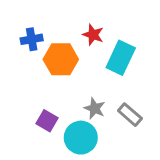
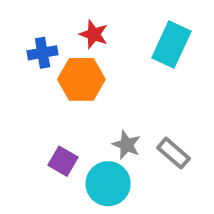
red star: (93, 35) -> (94, 34), moved
cyan rectangle: (121, 58) -> (171, 45), moved

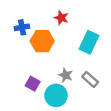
red star: (94, 34) -> (61, 18), moved
cyan rectangle: (171, 45) -> (89, 42), moved

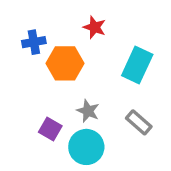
gray star: (66, 75) -> (88, 111), moved

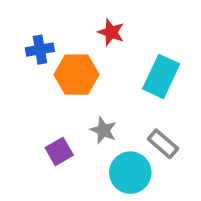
purple square: (50, 129) -> (59, 151), turned 30
cyan circle: (86, 147) -> (130, 173), moved

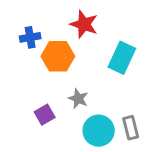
red star: (111, 32) -> (84, 24), size x1.4
gray rectangle: (163, 144) -> (131, 128), moved, turned 35

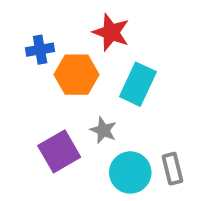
cyan rectangle: (122, 58) -> (138, 84), moved
purple square: (45, 115) -> (59, 151), size x1.5

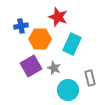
purple square: (59, 151) -> (31, 66), moved
gray rectangle: (172, 169) -> (90, 78), moved

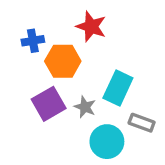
cyan rectangle: (72, 44) -> (118, 88), moved
gray rectangle: (90, 78) -> (142, 123), turned -56

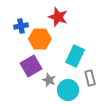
gray star: (85, 107) -> (49, 80), moved
gray rectangle: (142, 123) -> (90, 78), turned 56

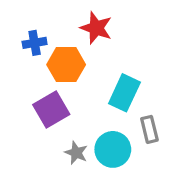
gray star: (49, 80) -> (76, 153), moved

